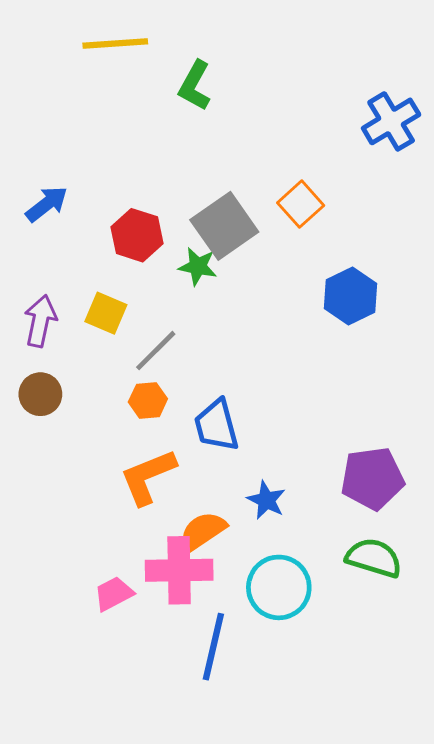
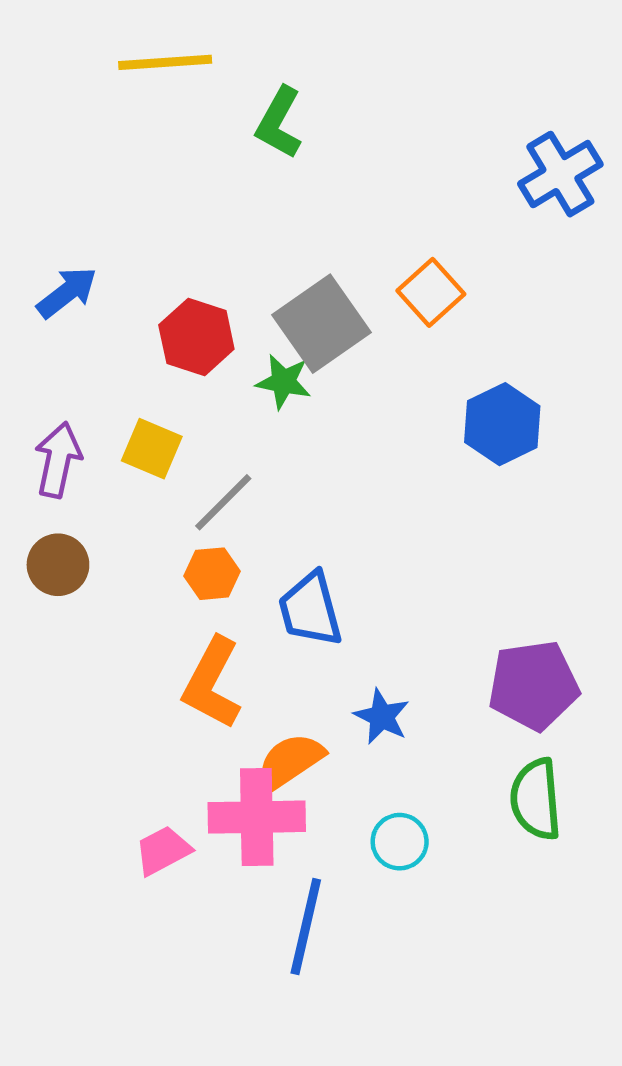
orange L-shape: (148, 477) -> (212, 683), turned -40
green semicircle: (374, 558) -> (536, 799), turned -112
cyan circle: (279, 587) -> (400, 842), size x0.6

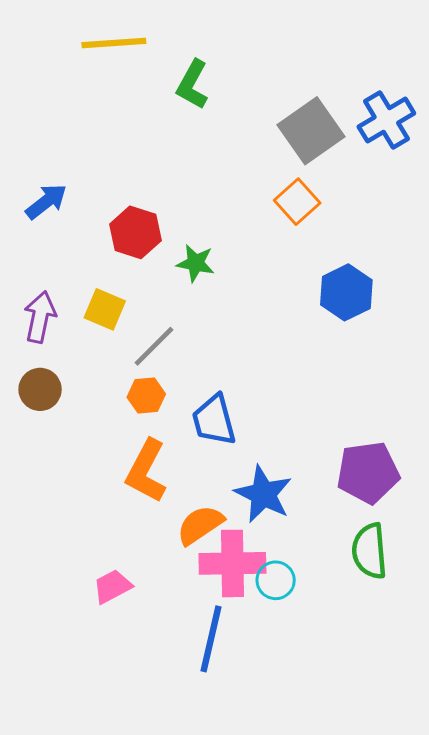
gray square: (321, 324) -> (311, 131), moved
blue star: (382, 717) -> (263, 494), size x1.5
pink cross: (257, 817) -> (232, 563), moved

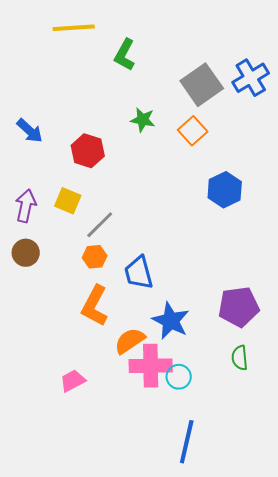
blue arrow: (46, 202) -> (30, 131), turned 80
green star: (196, 263) -> (143, 120), moved
green semicircle: (370, 551) -> (240, 358), size x0.7
blue line: (211, 639) -> (187, 442), moved

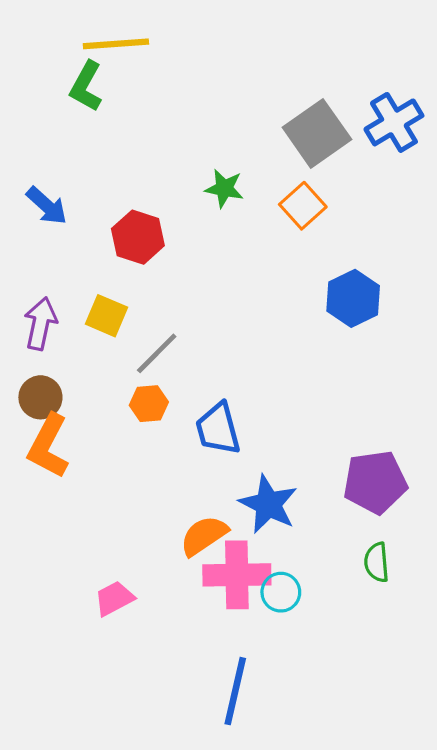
green L-shape: (125, 55) -> (86, 86), moved
orange L-shape: (95, 306) -> (48, 446), moved
blue line: (187, 442) -> (235, 691), moved

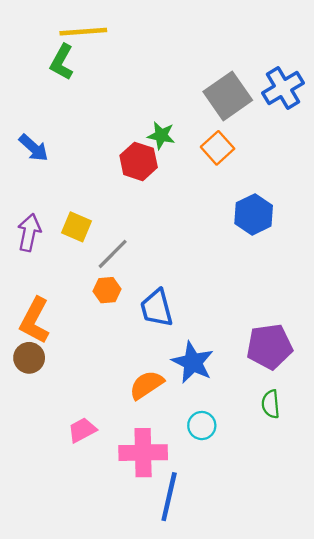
red hexagon: (138, 237) -> (139, 161), moved
brown circle: (40, 397) -> (29, 358), moved
pink cross: (237, 575) -> (143, 453), moved

